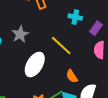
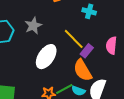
purple rectangle: (96, 28) -> (87, 51), moved
orange semicircle: (72, 76) -> (83, 70), size x1.6

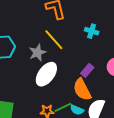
gray star: (33, 26) -> (37, 53), moved
yellow line: (74, 39) -> (54, 40), moved

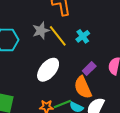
cyan cross: (92, 31) -> (83, 36), moved, turned 32
gray star: (37, 53) -> (41, 31), moved

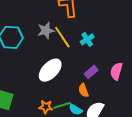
orange semicircle: (83, 87) -> (83, 90), size x0.6

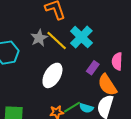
cyan cross: (87, 39) -> (81, 37), size x1.6
orange semicircle: (83, 90) -> (107, 85), moved, size x1.6

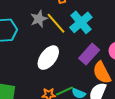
purple rectangle: (93, 68) -> (89, 54), size x1.5

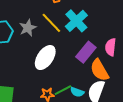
gray star: (39, 19) -> (28, 28), moved

